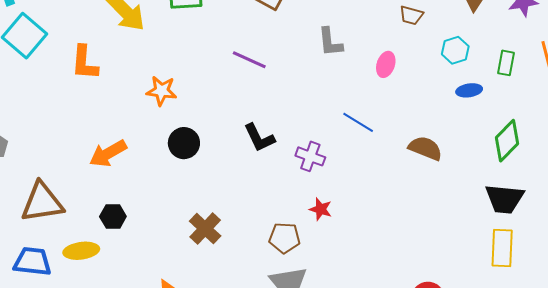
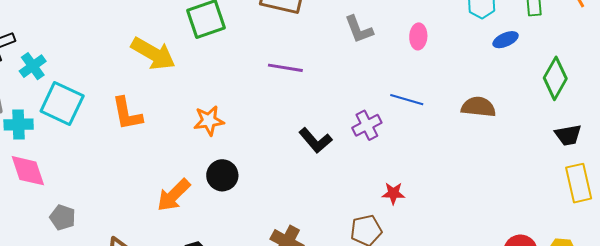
black circle: (184, 143) -> (222, 175), moved
purple cross: (310, 156) -> (367, 125), moved, turned -32
black trapezoid: (504, 199) -> (568, 135), size x0.7

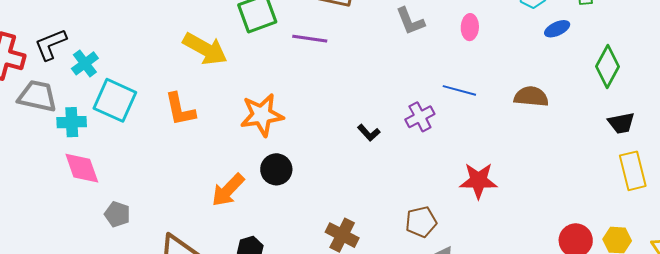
purple line: (285, 68) -> (310, 39), moved
orange star: (209, 121) -> (262, 115), size x1.4
black L-shape: (315, 140) -> (369, 133), size x0.7
red star: (393, 193) -> (478, 181), moved, size x1.6

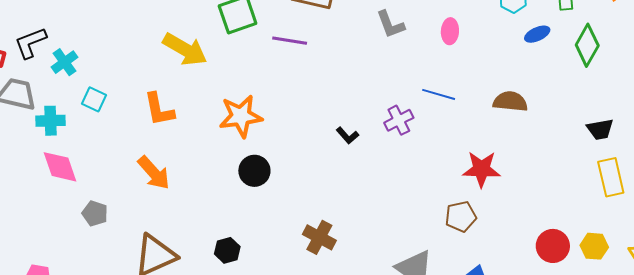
green diamond: (607, 66) -> (587, 45), moved
cyan square: (115, 100) -> (94, 99), size x0.6
red star: (478, 181) -> (481, 169), moved
orange arrow: (228, 190) -> (154, 173), moved, turned -87
brown pentagon: (421, 222) -> (461, 217), moved

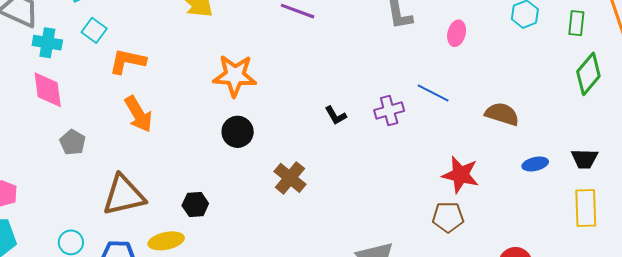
blue ellipse: (537, 34) -> (535, 164), moved
orange L-shape: (159, 109) -> (127, 61), moved, turned 102
brown pentagon: (461, 217) -> (448, 217), moved
brown cross: (319, 237) -> (290, 178), moved

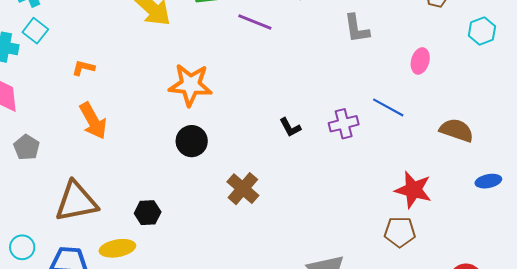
cyan square: (94, 30) -> (35, 31), moved
pink ellipse: (457, 33) -> (420, 61), moved
orange L-shape: (127, 61) -> (83, 68), size x0.6

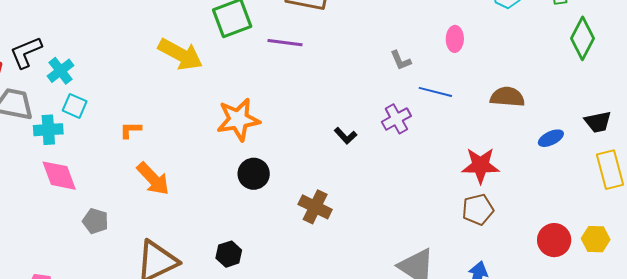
gray L-shape: (357, 29) -> (401, 60), moved, size x0.7

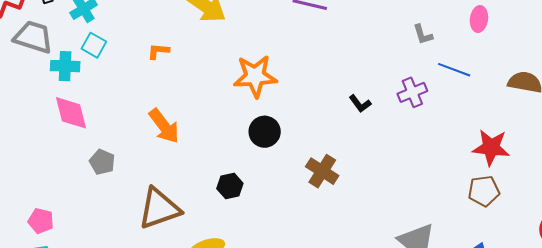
orange L-shape: (130, 130) -> (158, 51), moved
black hexagon: (229, 254) -> (230, 186), moved

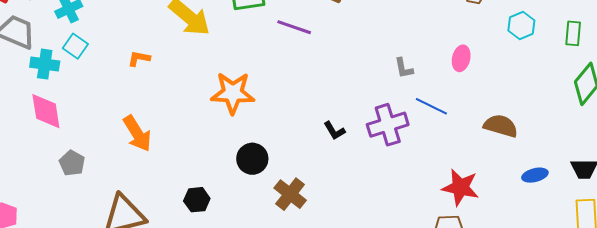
purple cross: (412, 92) -> (388, 125), size x1.4
black circle: (265, 132) -> (252, 159), moved

